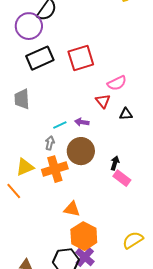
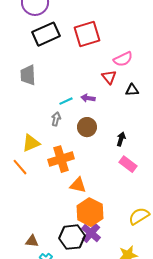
brown circle: (81, 151) -> (87, 127), size x0.7
orange cross: (55, 169) -> (61, 159), moved
pink rectangle: (122, 178) -> (128, 164), moved

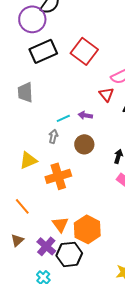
red square: (87, 34) -> (84, 51), turned -36
orange line: (20, 167) -> (22, 206), moved
orange triangle: (78, 185) -> (60, 224), moved, turned 42
purple cross: (91, 233) -> (46, 246), moved
brown triangle: (32, 241) -> (17, 240), moved, turned -48

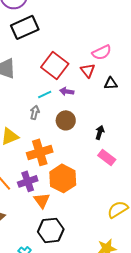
red square: (84, 51) -> (55, 65), moved
orange hexagon: (87, 229) -> (63, 178), moved
purple cross: (46, 246) -> (28, 181), moved, turned 30

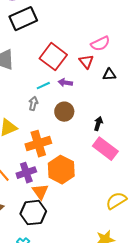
pink rectangle: (107, 157) -> (105, 149), size x1.4
black hexagon: (51, 230) -> (33, 213), moved

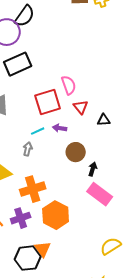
pink semicircle: (100, 44) -> (69, 85), moved, turned -84
red square: (53, 57) -> (48, 102), turned 36
brown circle: (64, 112) -> (76, 152), moved
orange triangle: (40, 192) -> (43, 249), moved

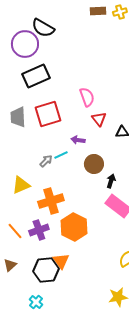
black semicircle: (25, 16) -> (43, 28), turned 85
red square: (48, 102) -> (48, 114), moved
cyan line: (38, 131) -> (61, 155), moved
gray arrow: (28, 149) -> (46, 161), turned 32

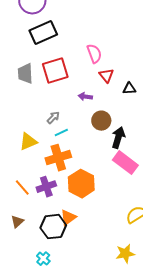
cyan line: (61, 155) -> (61, 133), moved
black arrow: (111, 181) -> (118, 138), size x1.5
orange triangle: (61, 261) -> (68, 218), turned 30

